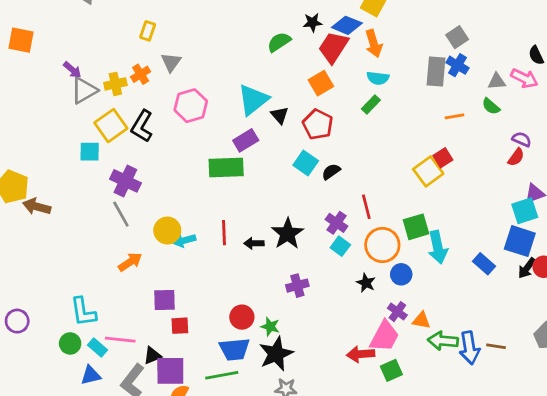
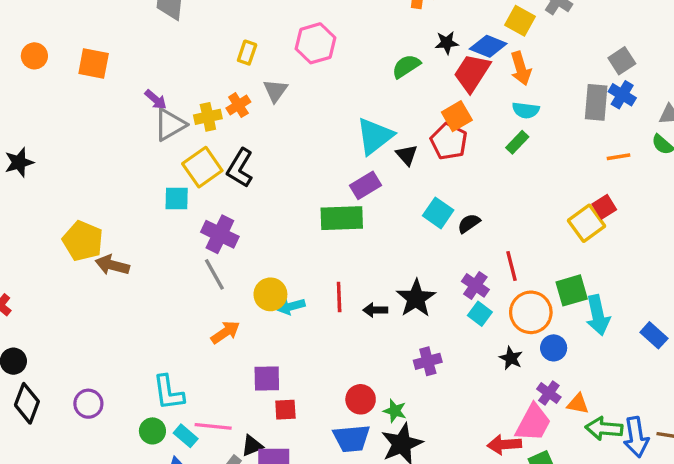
pink hexagon: (191, 106) -> (315, 43), moved
red pentagon: (318, 124) -> (449, 141), moved

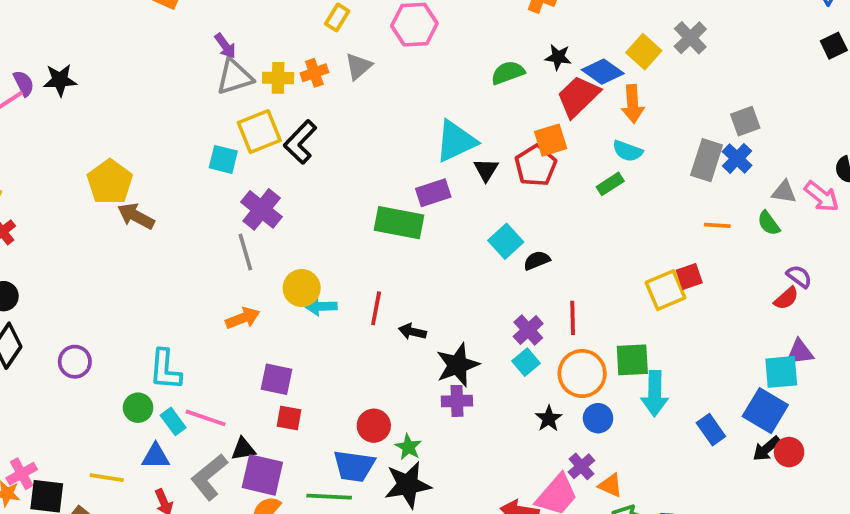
black star: (416, 298) -> (458, 365), moved

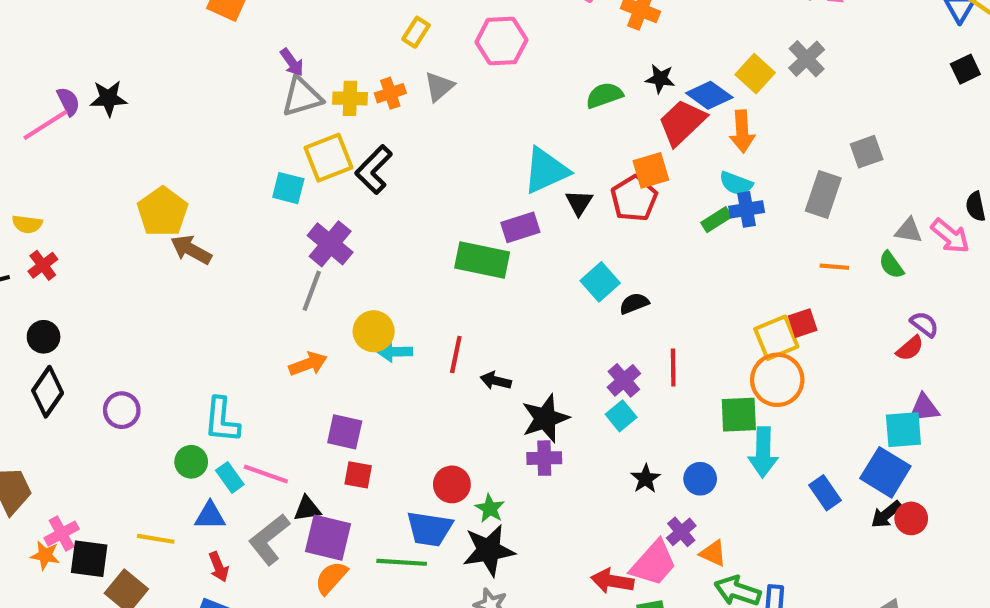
blue cross: (737, 158) -> (747, 209), moved, turned 36
gray line: (245, 252) -> (312, 291), turned 36
orange circle: (582, 373) -> (777, 380), moved

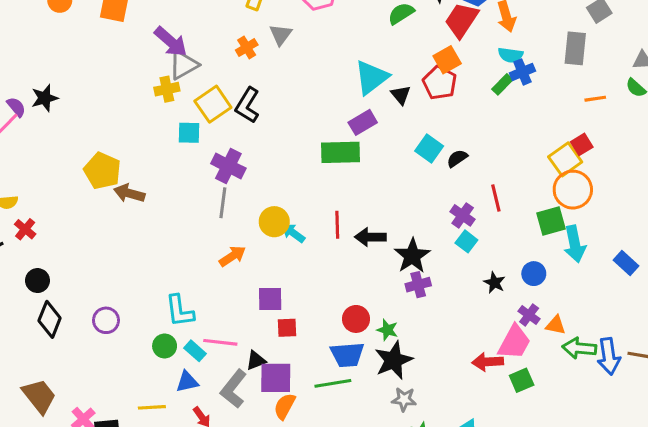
purple arrow: (292, 62) -> (171, 42), size x1.6
yellow cross: (350, 98) -> (167, 89), moved
cyan arrow: (395, 352) -> (293, 233), turned 50
black arrow: (496, 381) -> (370, 237), size x1.4

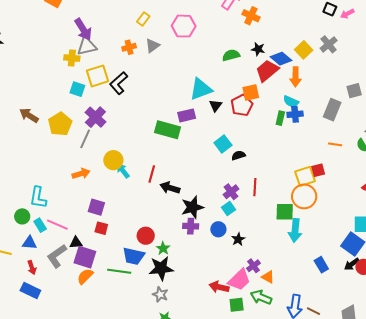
green rectangle: (502, 84) -> (280, 118), turned -48
yellow pentagon: (102, 171) -> (60, 124), moved
blue rectangle: (626, 263) -> (321, 265), moved
blue circle: (534, 274) -> (218, 229), moved
green arrow: (579, 348) -> (261, 297), moved

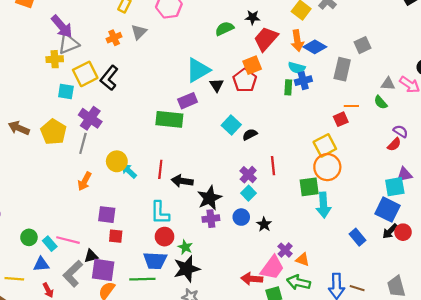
blue diamond: (281, 59) -> (315, 47), moved
red square: (318, 170) -> (341, 119), moved
orange arrow: (81, 174) -> (85, 181), turned 144
cyan L-shape: (38, 198) -> (160, 213), moved

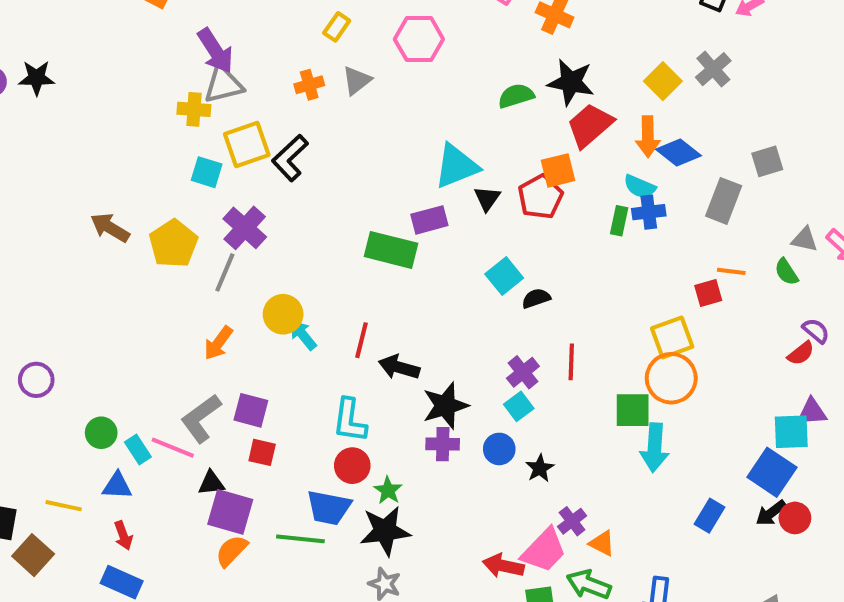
black star: (253, 17) -> (571, 82), size x1.6
blue rectangle: (358, 237) -> (709, 516), turned 63
gray L-shape: (73, 274) -> (201, 418), moved

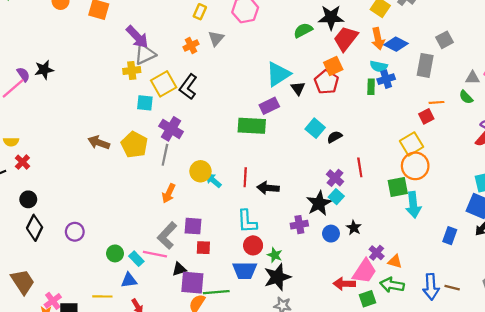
black star: (445, 406) -> (319, 203), moved
blue circle: (499, 449) -> (331, 234), moved
green line: (300, 539) -> (216, 292), moved

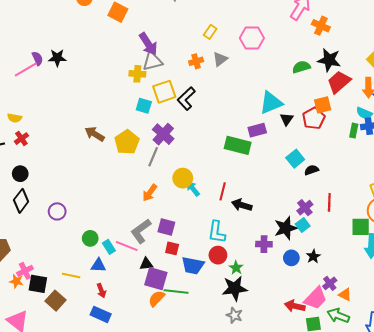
blue trapezoid: (245, 270) -> (193, 266), moved

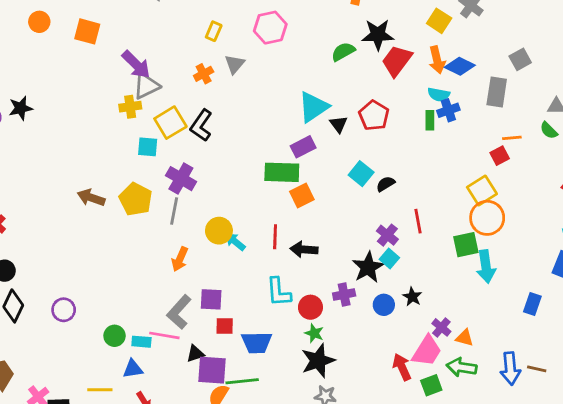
orange square: (323, 105) -> (302, 196), moved
cyan rectangle: (109, 247) -> (141, 342), turned -40
red circle: (218, 255) -> (310, 307), moved
red arrow: (295, 306) -> (402, 367), turned 66

